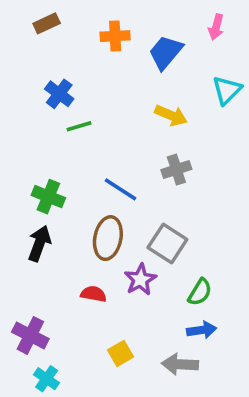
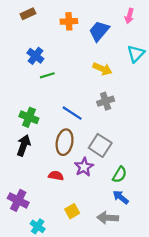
blue arrow: (202, 330) -> (121, 197), turned -133
cyan cross: (47, 379) -> (38, 226), moved

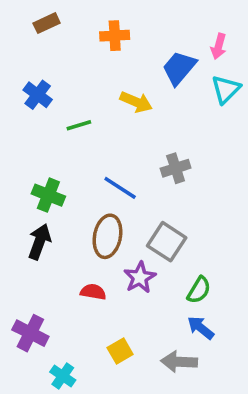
pink arrow: (129, 16) -> (219, 46), moved
blue trapezoid: (99, 31) -> (179, 68), moved
blue cross: (35, 56) -> (38, 95), moved
yellow arrow: (102, 69) -> (136, 102), moved

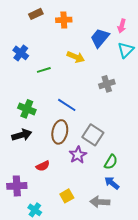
brown rectangle: (47, 23) -> (36, 14), moved
gray cross: (176, 168) -> (107, 84), moved
black arrow: (39, 242) -> (22, 135), turned 54
red semicircle: (93, 292) -> (43, 166), moved, turned 144
purple cross: (30, 333) -> (17, 186), turned -30

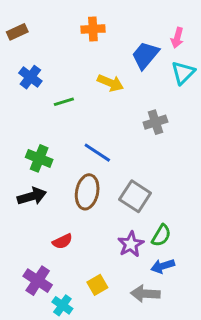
brown rectangle: (36, 14) -> (17, 32), moved
purple star: (78, 155) -> (131, 244), moved
blue arrow: (112, 183) -> (163, 266), turned -56
purple cross: (17, 186) -> (38, 281), moved, turned 36
cyan cross: (35, 210) -> (62, 305), moved

